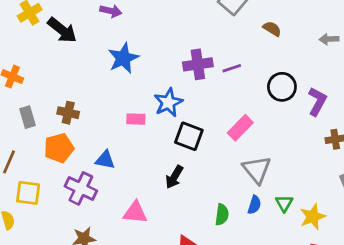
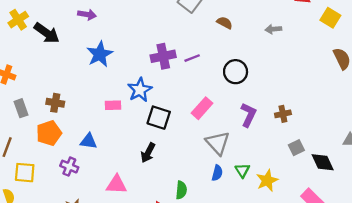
purple L-shape: (317, 101) -> (248, 115), moved
purple cross: (81, 188) -> (69, 167), size x0.7
green semicircle: (222, 215) -> (181, 190), moved

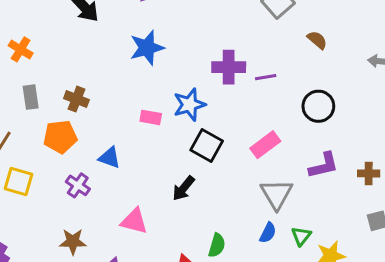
purple L-shape: (248, 115) -> (324, 165), turned 40

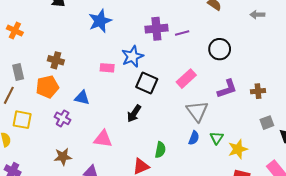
gray rectangle: (31, 97) -> (18, 72), moved

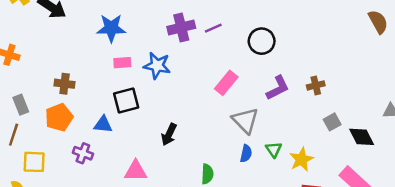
blue star: (100, 21) -> (111, 28), turned 30
blue star: (132, 57) -> (157, 66), turned -30
pink rectangle: (107, 68) -> (122, 63), moved
black square: (147, 83) -> (126, 100), moved, turned -30

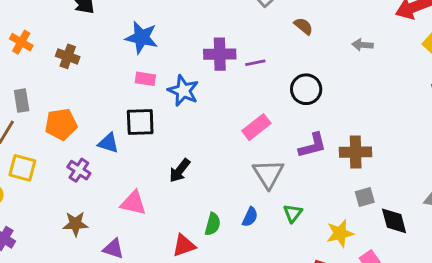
brown cross: (65, 84) -> (68, 56), moved
brown cross: (316, 85) -> (356, 152), size x1.5
blue semicircle: (246, 154) -> (250, 217), moved
yellow star: (301, 159) -> (340, 233), moved

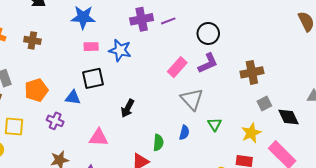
purple L-shape: (313, 145) -> (208, 63), moved

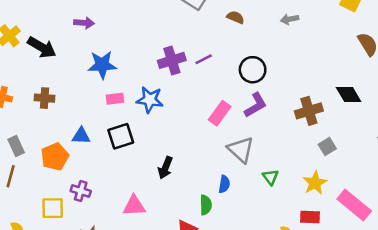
blue triangle: (73, 98) -> (81, 136), moved
black diamond: (288, 117) -> (349, 95), moved
yellow square: (14, 126) -> (53, 208), moved
blue semicircle: (184, 133) -> (224, 184), moved

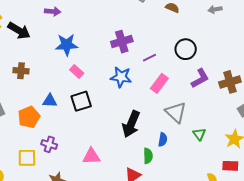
purple line: (204, 59) -> (149, 58), moved
pink rectangle: (115, 99) -> (77, 72), turned 48
blue star: (150, 100) -> (121, 77), moved
purple L-shape: (256, 105) -> (200, 78), moved
black arrow: (165, 168) -> (131, 124), moved, size x1.5

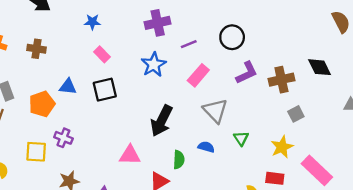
blue star: (67, 45) -> (92, 22), size x0.6
blue star: (121, 77) -> (154, 65), turned 30
blue semicircle: (163, 140) -> (206, 147), moved, turned -88
pink triangle: (91, 156) -> (130, 155), moved

